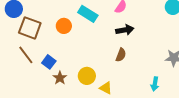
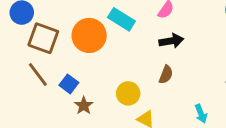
orange circle: (64, 26) -> (89, 35), size x1.6
yellow circle: (87, 76) -> (128, 93), moved
cyan arrow: (155, 84) -> (201, 114), moved, turned -32

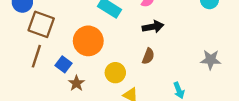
orange circle: (89, 35) -> (88, 41), moved
brown line: (38, 75) -> (36, 56), turned 55

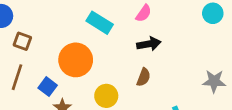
brown square: (41, 24) -> (22, 41), size x0.6

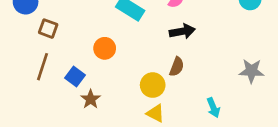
orange circle: (76, 60) -> (105, 48), size x0.6
yellow circle: (106, 96) -> (153, 85), moved

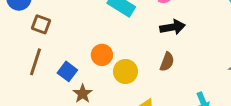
orange circle: (105, 48) -> (102, 55), moved
yellow circle: (153, 85) -> (125, 71), moved

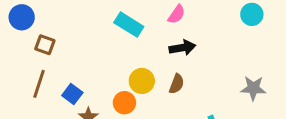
orange circle: (102, 55) -> (124, 103), moved
yellow circle: (125, 71) -> (142, 81), moved

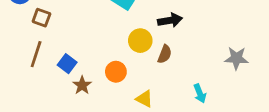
yellow circle: (142, 81) -> (140, 41), moved

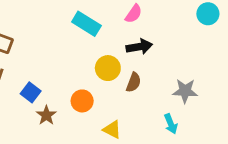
gray star: (236, 58) -> (185, 91), moved

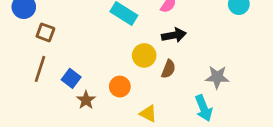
cyan arrow: (171, 124) -> (204, 108), size x1.4

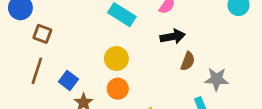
yellow circle: (144, 55) -> (116, 59), moved
brown semicircle: (168, 69) -> (188, 61), moved

